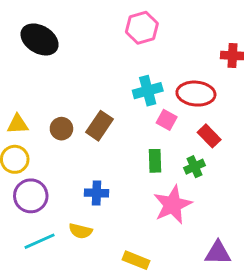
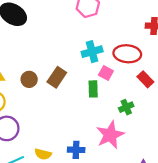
red rectangle: (209, 136) -> (145, 79), moved
green rectangle: (155, 161) -> (93, 89), moved
blue cross: (97, 193) -> (76, 150), moved

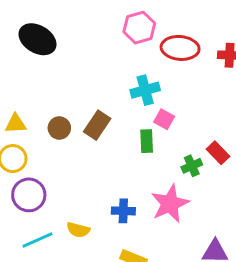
red ellipse: (127, 54) -> (180, 48), moved
red rectangle: (145, 79) -> (218, 153), moved
blue cross: (76, 150) -> (123, 211), moved

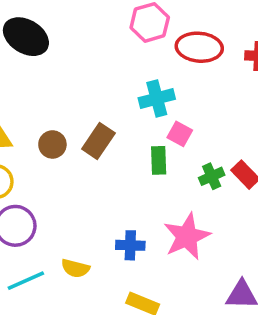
green cross: (192, 166) -> (212, 176), moved

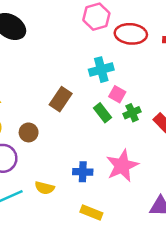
brown circle: (52, 144) -> (29, 132), moved
green rectangle: (159, 160) -> (102, 113), turned -36
green cross: (212, 176) -> (132, 113), moved

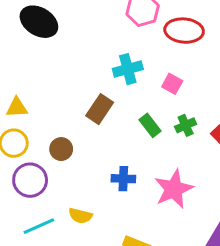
cyan cross: (101, 70) -> (128, 69), moved
pink square: (117, 94) -> (172, 84), moved
blue cross: (83, 172) -> (123, 179), moved

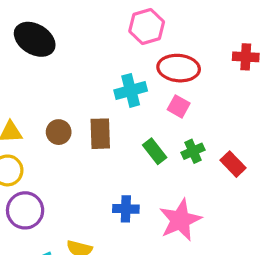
red ellipse: (184, 31) -> (179, 68), moved
brown rectangle: (100, 109) -> (100, 134), turned -36
brown circle: (61, 149) -> (59, 132), moved

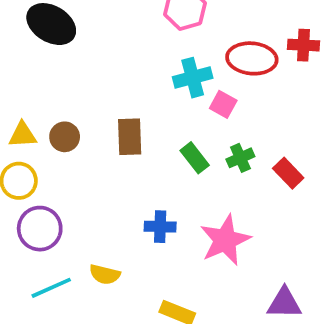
red ellipse: (179, 68) -> (252, 58), moved
cyan cross: (131, 90) -> (193, 78), moved
brown circle: (59, 132) -> (65, 137), moved

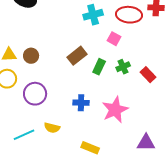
cyan cross: (193, 78) -> (93, 15), moved
brown rectangle: (130, 137) -> (77, 56), moved, turned 54
green rectangle: (195, 158) -> (99, 67), turned 63
purple circle: (40, 229) -> (35, 94), moved

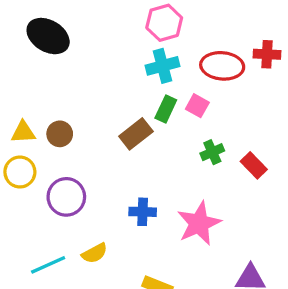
green rectangle: (99, 67) -> (166, 109), moved
yellow semicircle: (52, 128) -> (95, 253), turned -42

